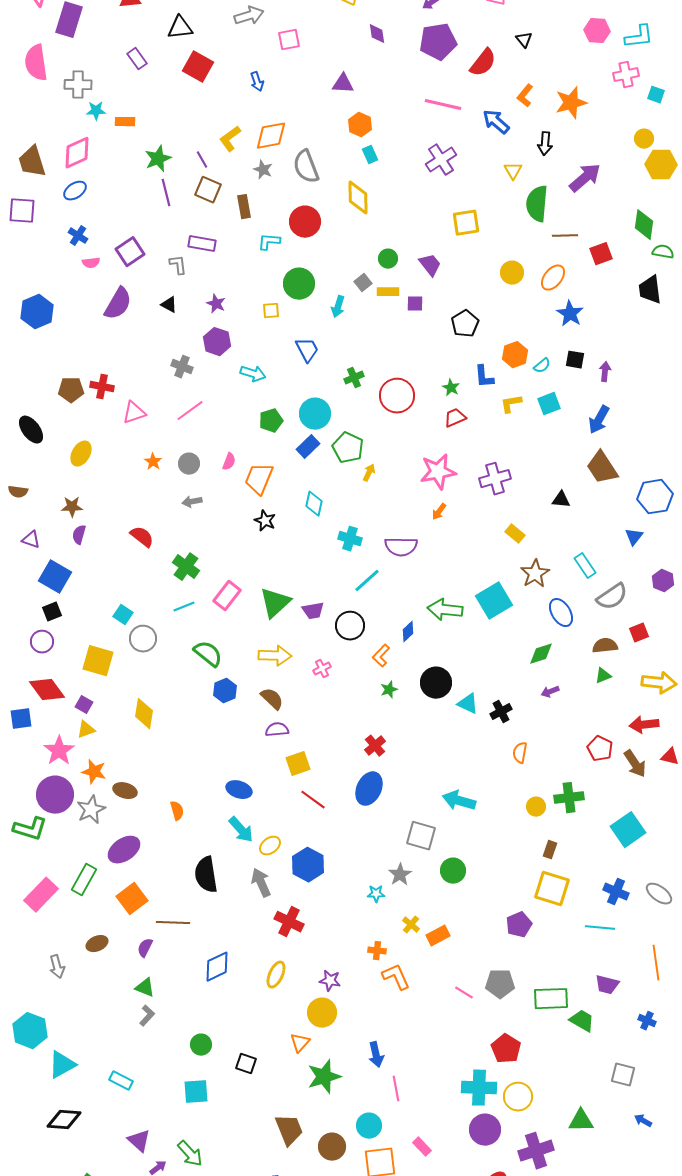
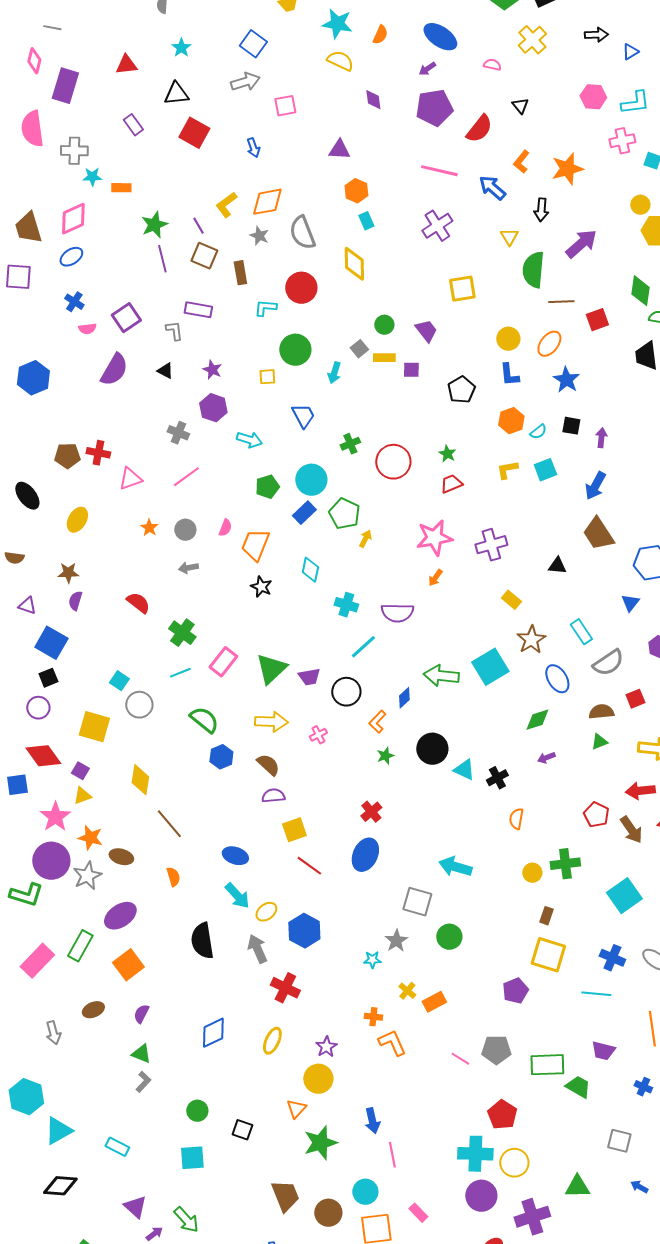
blue L-shape: (484, 377) -> (509, 375), moved
brown line: (173, 923) -> (169, 824), moved, turned 48
purple star: (330, 981) -> (326, 1047), turned 30

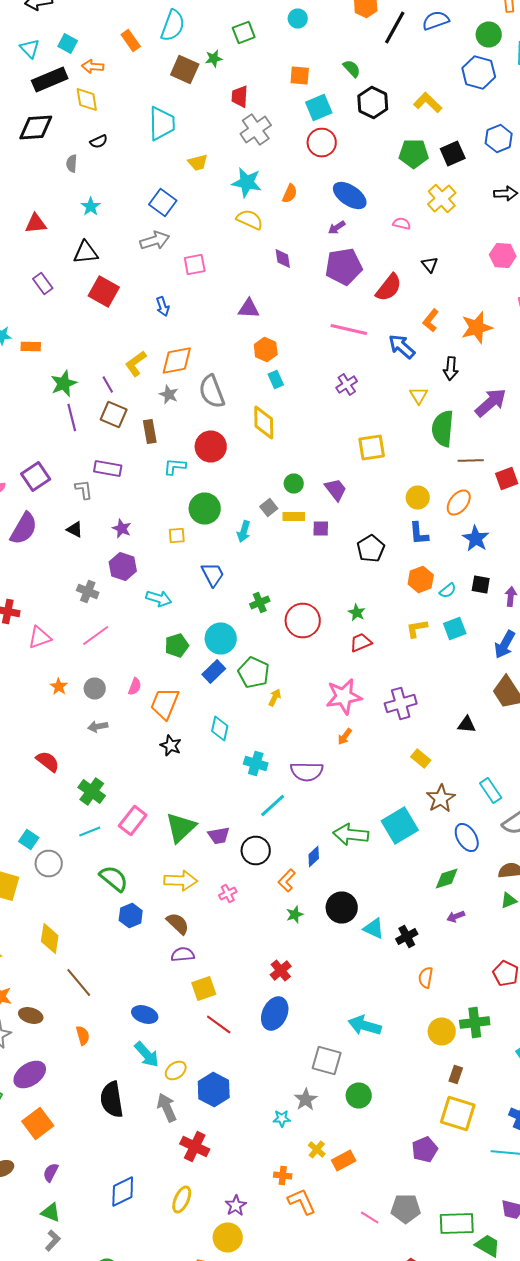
purple cross: (437, 226) -> (347, 384), size x0.7
yellow circle: (532, 873) -> (442, 1032), size x1.4

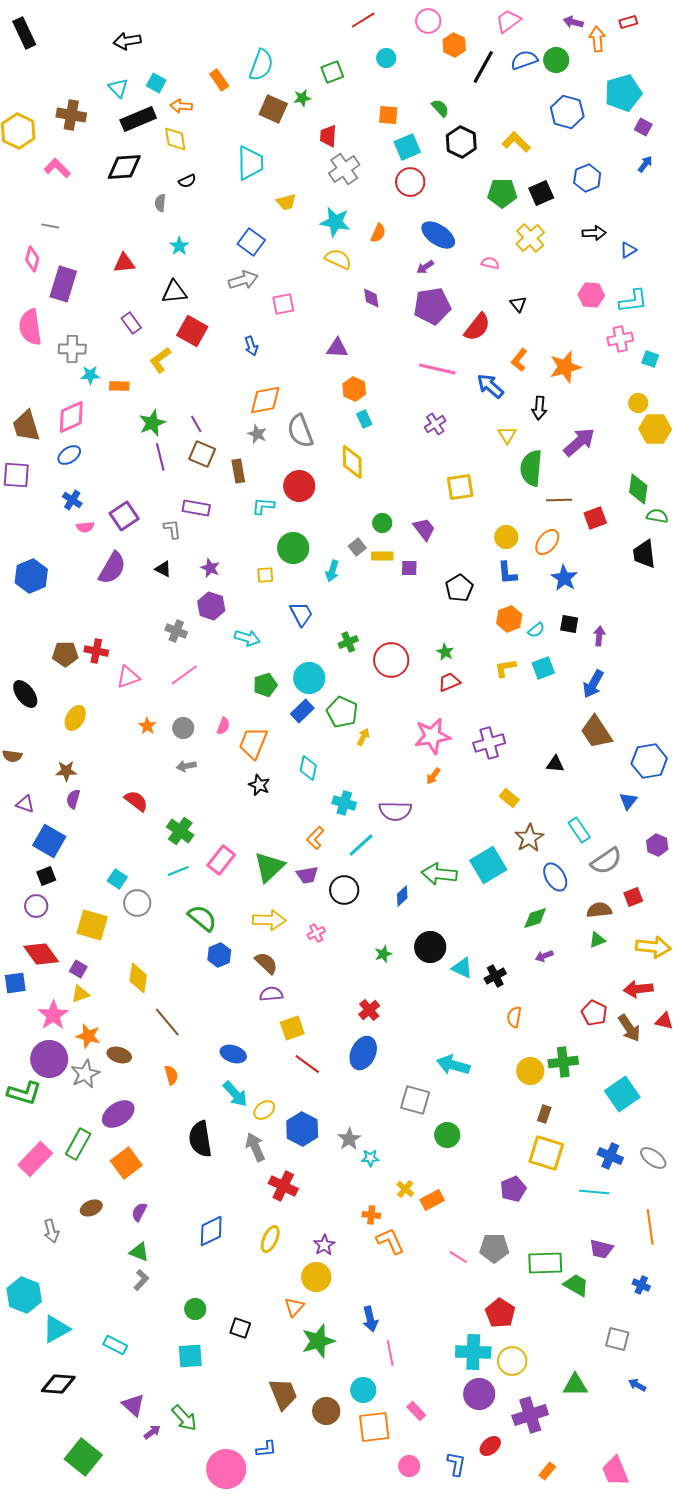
green circle: (489, 34) -> (556, 60), moved
yellow L-shape: (136, 364) -> (160, 360), moved
orange L-shape: (287, 880) -> (315, 838), moved
gray star: (306, 1100) -> (349, 1139), moved

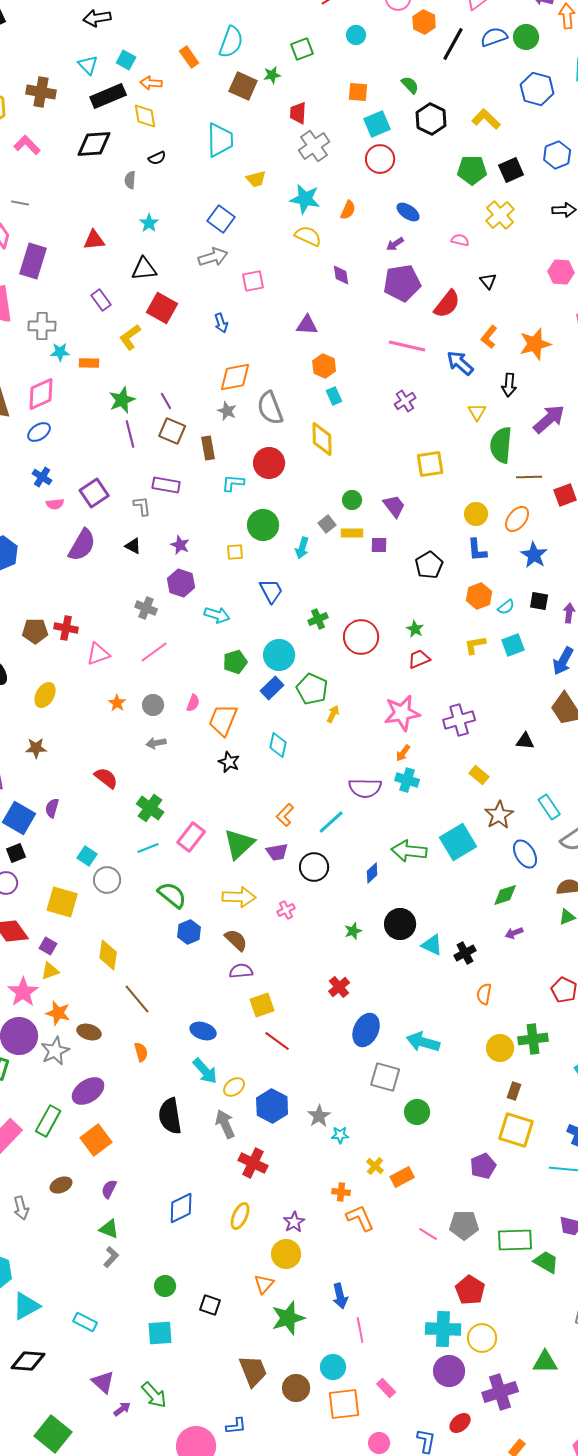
blue ellipse: (438, 235) -> (408, 212), size x0.7
purple semicircle: (73, 799) -> (52, 808), moved
cyan cross: (344, 803) -> (407, 780), moved
blue ellipse: (363, 1053) -> (366, 1030), moved

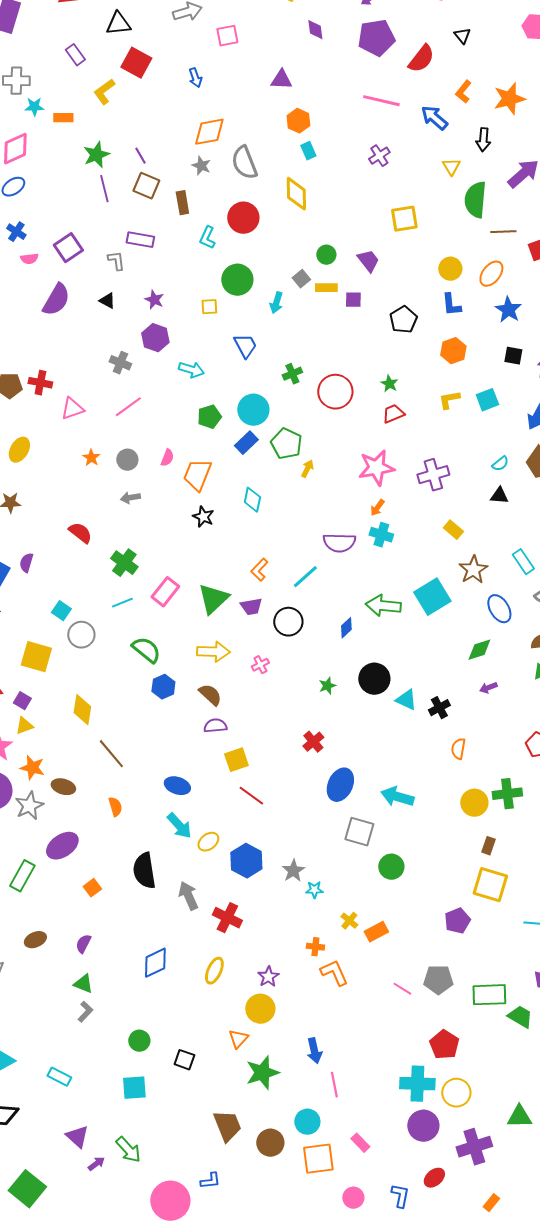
cyan L-shape: (233, 483) -> (207, 238), turned -70
cyan semicircle: (506, 607) -> (500, 464), moved
gray arrow: (225, 1124) -> (188, 896), moved
orange square: (96, 1140) -> (92, 888), moved, size x0.6

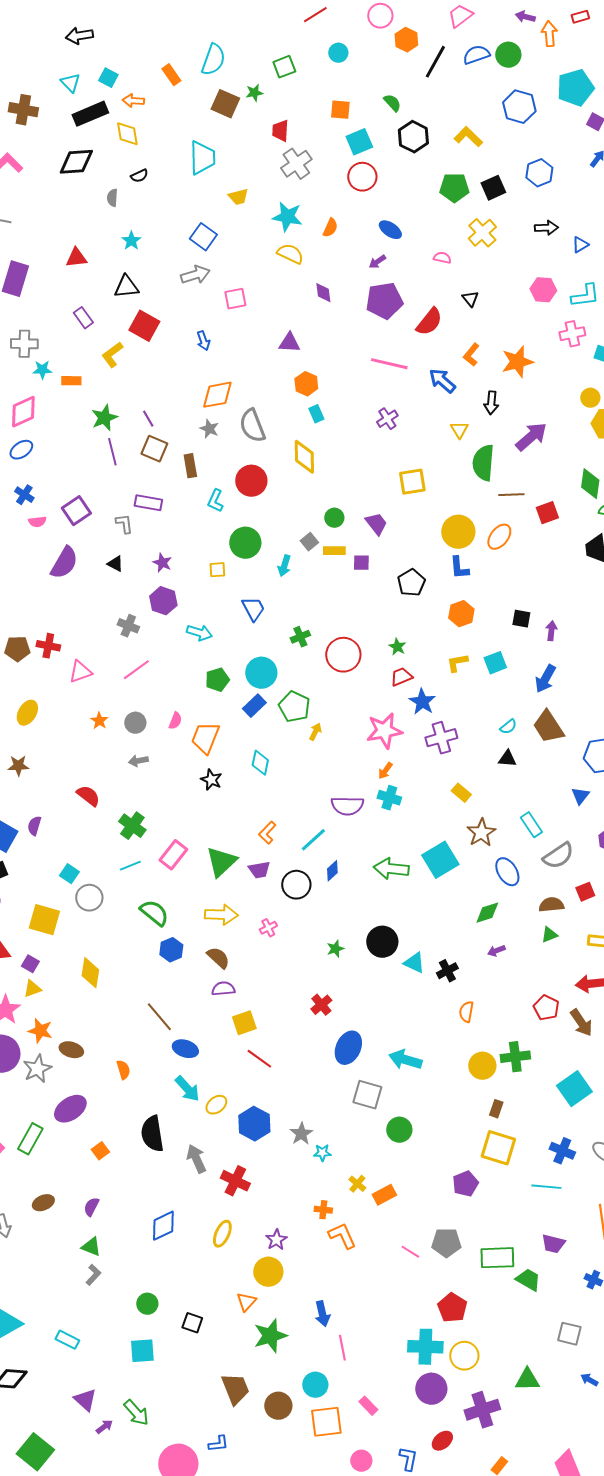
yellow circle: (450, 269) -> (458, 532), size x1.4
blue star: (508, 310) -> (422, 702), moved
blue diamond: (346, 628) -> (332, 871), moved
brown line: (111, 754) -> (159, 1017), moved

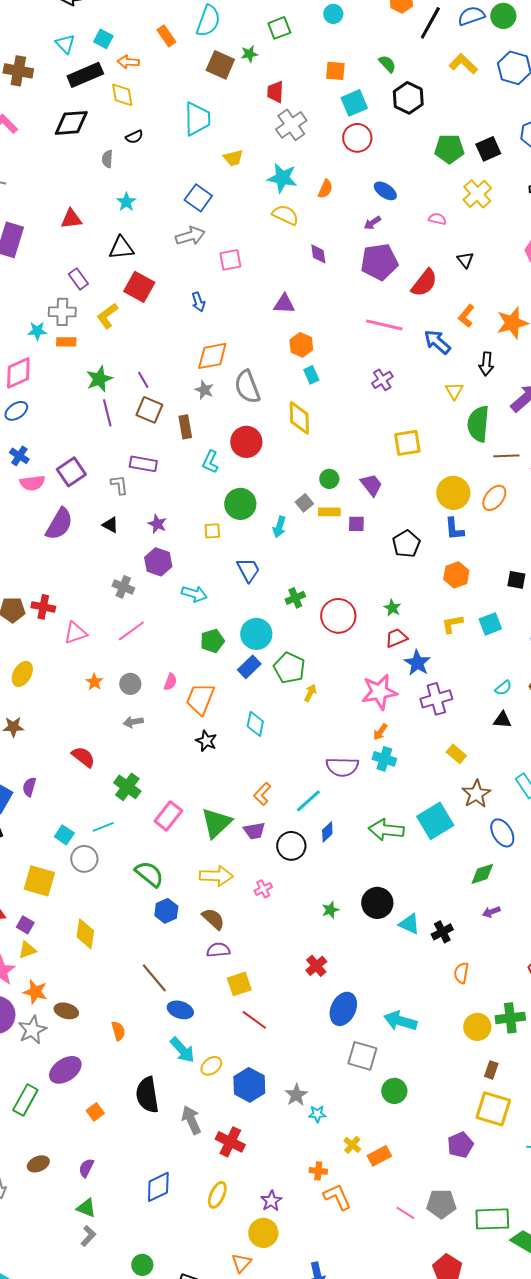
yellow L-shape: (468, 137) -> (463, 64), moved
gray cross: (24, 344) -> (62, 312), moved
pink semicircle: (37, 522) -> (32, 483), size x1.4
cyan line: (130, 866) -> (103, 827), moved

